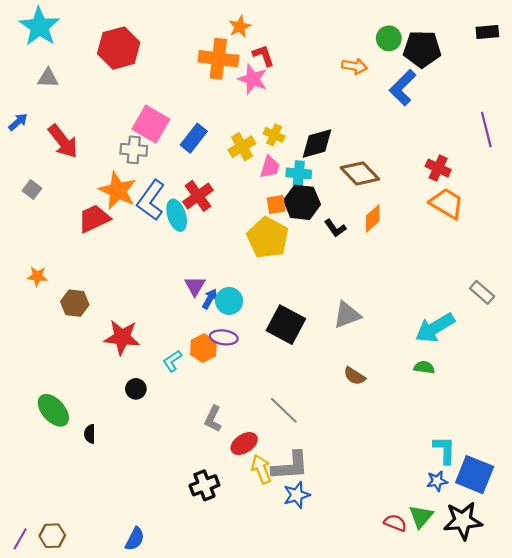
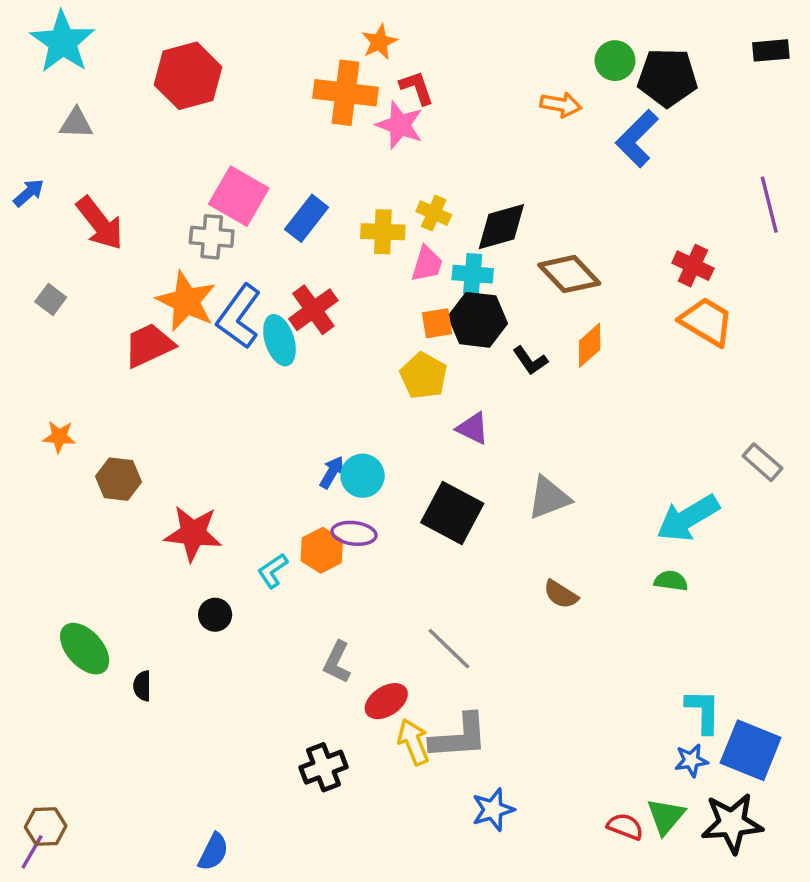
yellow cross: (242, 147) -> (383, 232), turned 32
yellow pentagon: (268, 238) -> (424, 376), size x0.7
purple triangle: (195, 286) -> (473, 428), moved, turned -35
blue star: (297, 495) -> (493, 810), moved
brown hexagon: (52, 536) -> (46, 826), moved

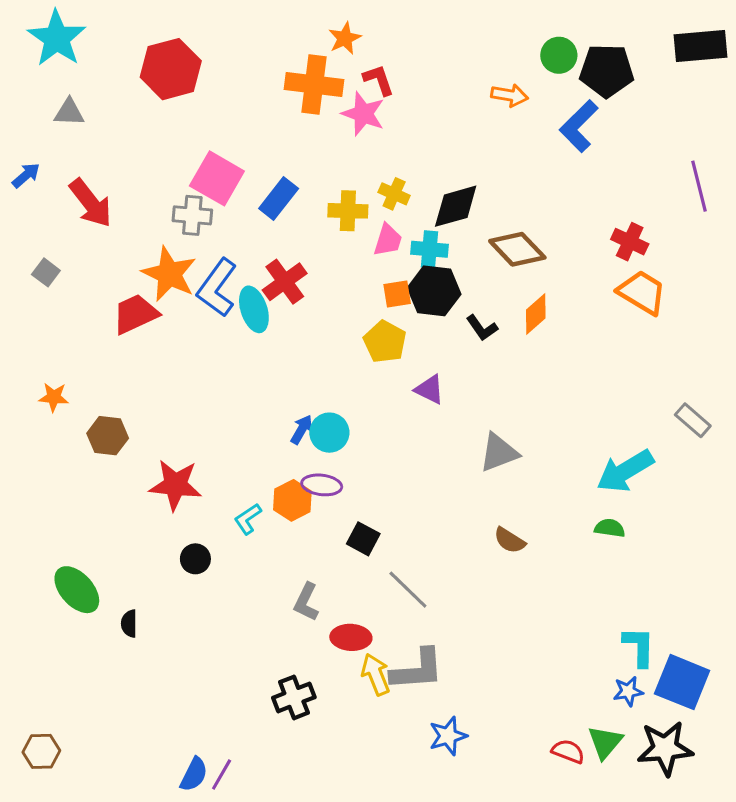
black rectangle: (771, 50) -> (701, 46), size x1.6
black square: (452, 513) -> (363, 539), moved, size x0.6
red ellipse: (386, 701) -> (351, 637), turned 36
purple line: (32, 852) -> (222, 774), moved

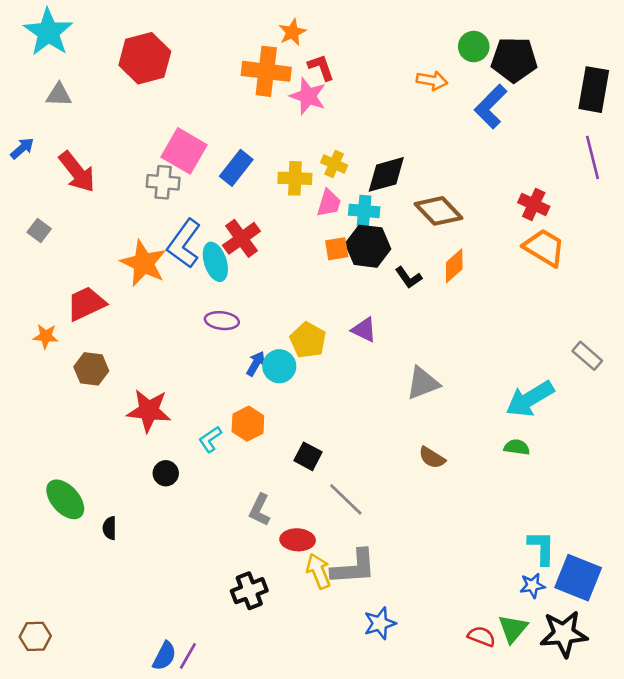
black rectangle: (701, 46) -> (594, 90), moved, turned -75
orange star: (169, 274) -> (144, 263), moved
red trapezoid: (135, 314) -> (86, 304), moved
yellow pentagon: (385, 342) -> (308, 340), moved
purple ellipse: (322, 485) -> (222, 321), moved

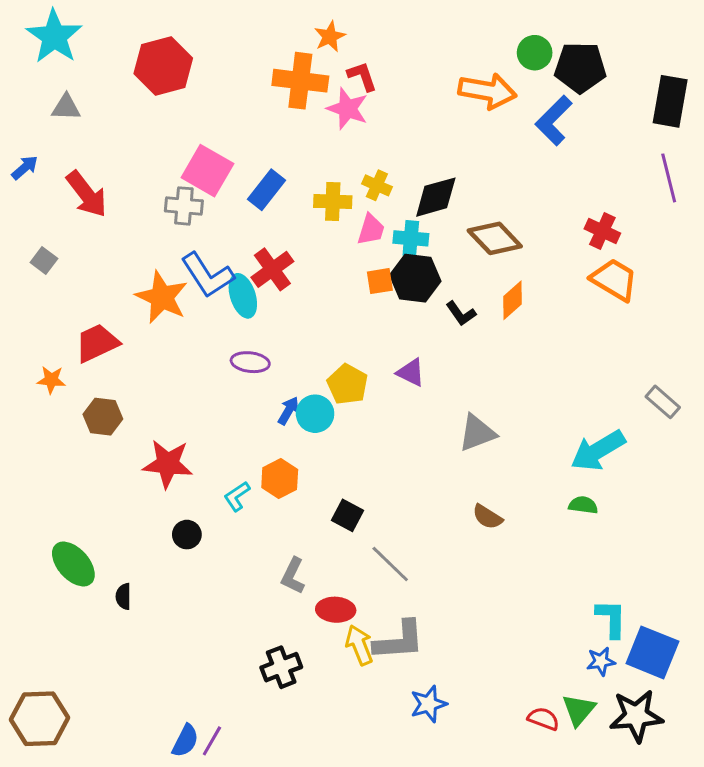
orange arrow: (432, 80) -> (487, 91), size x1.6
blue L-shape: (184, 244) -> (207, 275), turned -69
brown hexagon: (35, 636) -> (40, 719), size x1.6

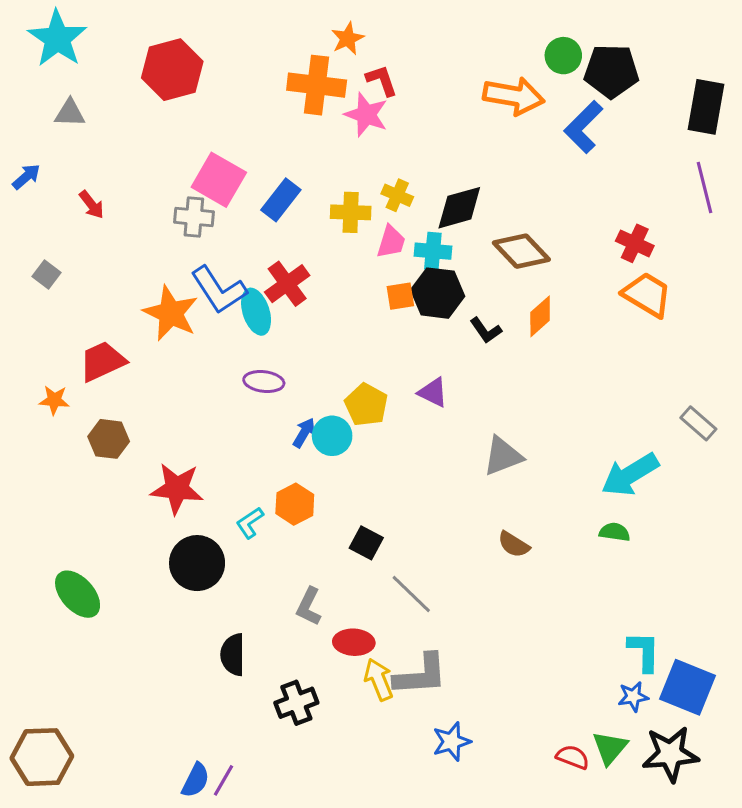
red arrow: (87, 194) -> (92, 205), size x0.6
black circle: (187, 535) -> (197, 563), size x1.8
black semicircle: (123, 596) -> (233, 655), moved, size x1.5

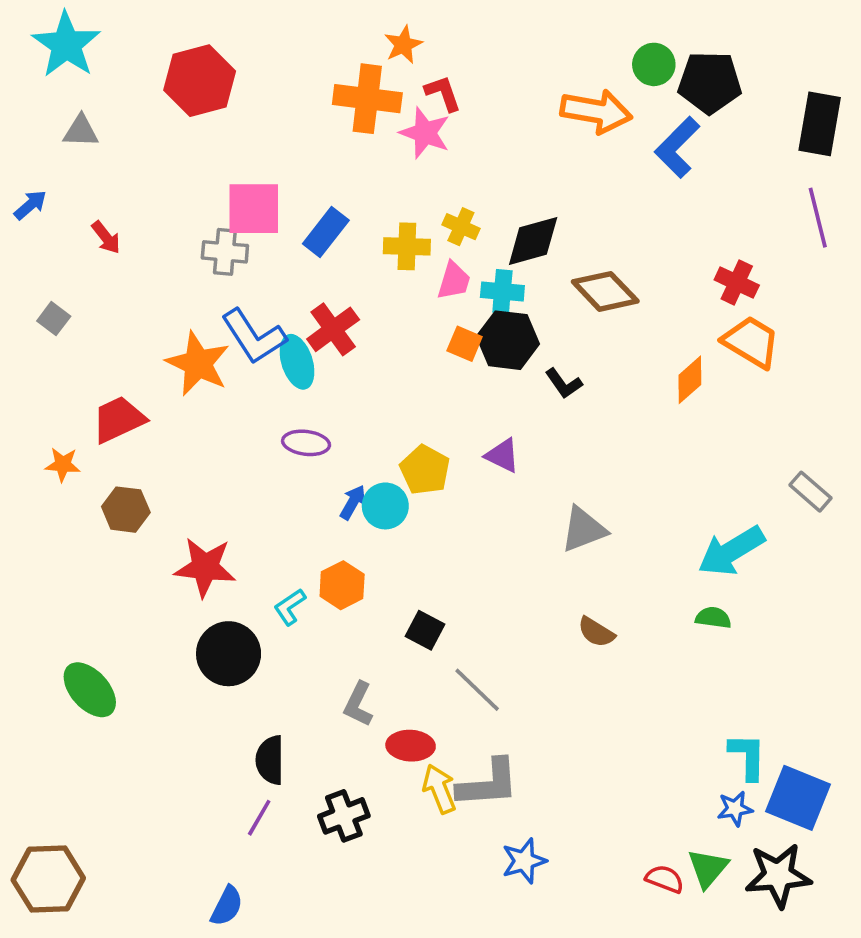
pink square: (219, 180) -> (254, 209), turned -30
orange square: (400, 296) -> (465, 344), turned 32
orange diamond: (540, 316) -> (690, 380), moved
purple line: (223, 780) -> (259, 818), moved

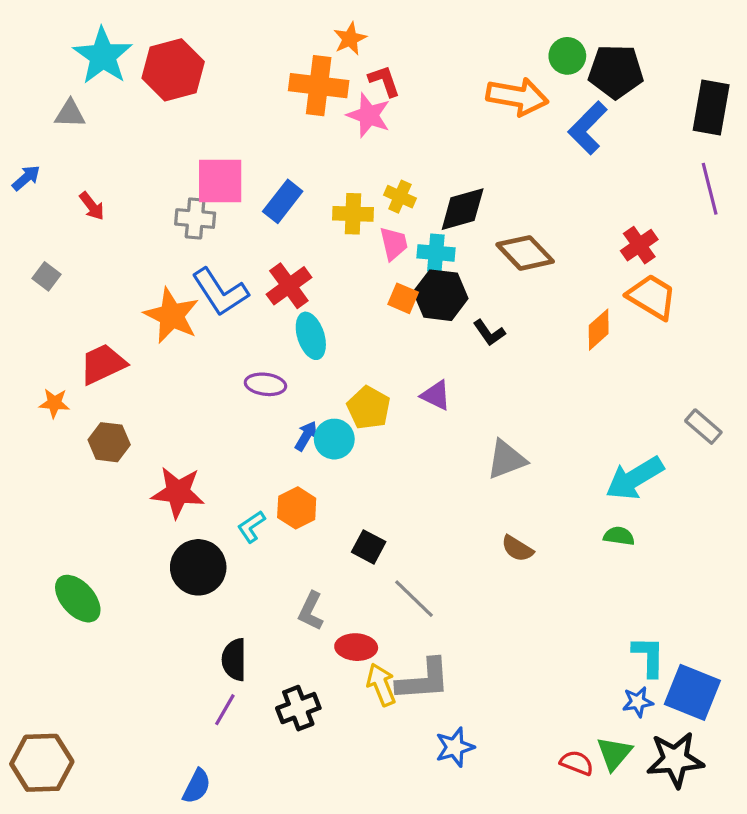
cyan star: (66, 45) -> (103, 56), moved
pink trapezoid: (454, 281) -> (394, 244), turned -30
red cross: (737, 282) -> (639, 245), turned 30
cyan ellipse: (297, 362) -> (311, 336), moved

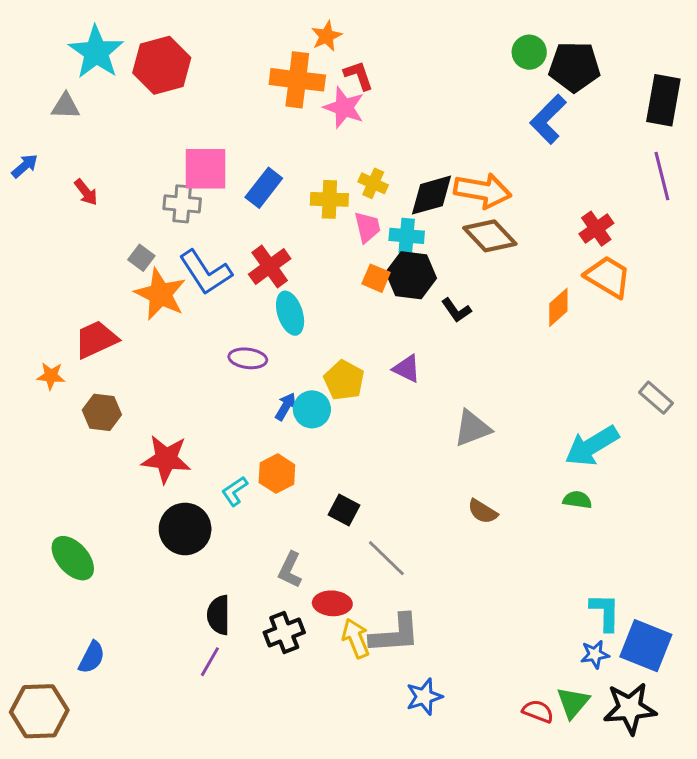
orange arrow: (517, 97) -> (483, 191), moved
gray square: (46, 276) -> (141, 258), moved
black cross: (298, 708) -> (284, 632), moved
blue semicircle: (197, 786) -> (92, 657), moved

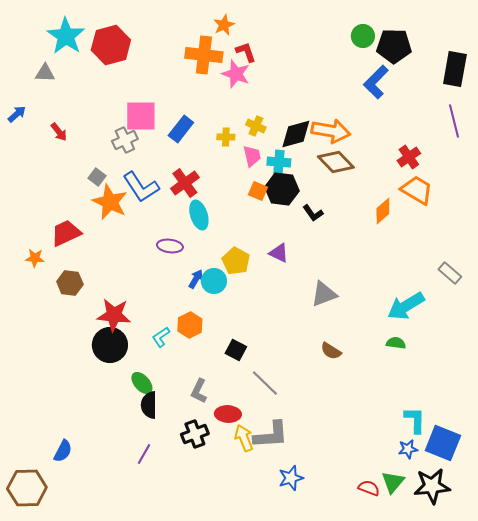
yellow cross: (329, 199) -> (226, 137), size x0.7
gray cross: (182, 204) -> (125, 140), turned -30
black circle: (185, 529) -> (110, 345), moved
green ellipse: (73, 558) -> (142, 383), moved, size x0.7
black semicircle: (219, 615) -> (149, 405), moved

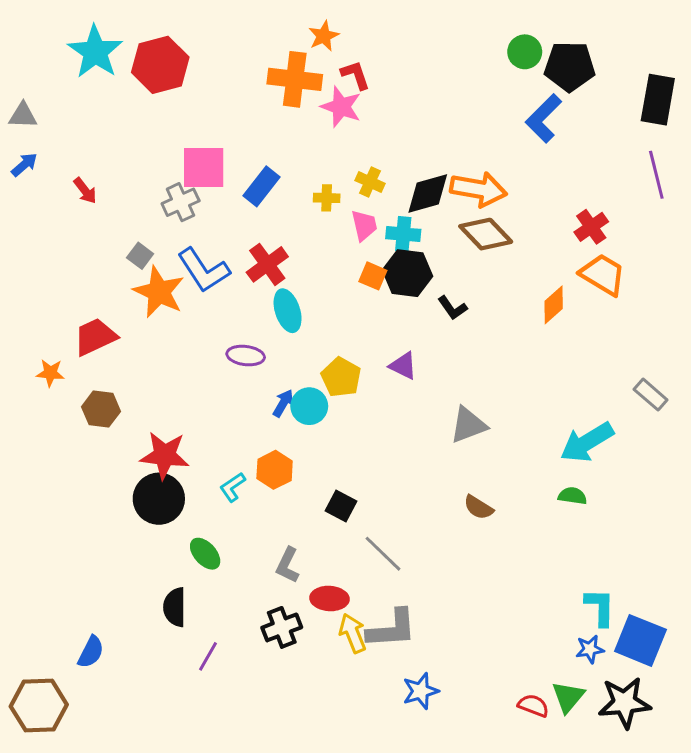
gray triangle: (45, 73) -> (23, 115), moved
black semicircle: (149, 405) -> (175, 607), moved

